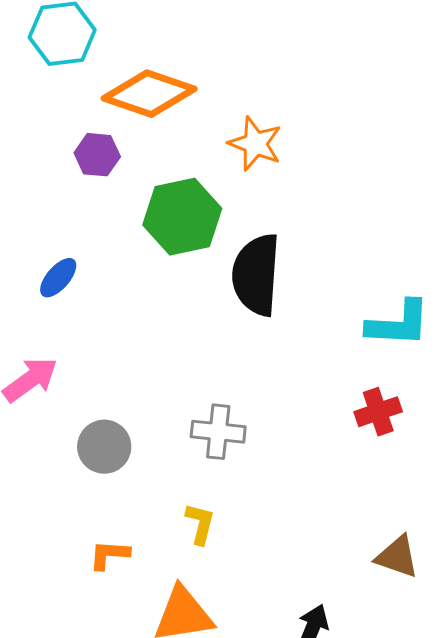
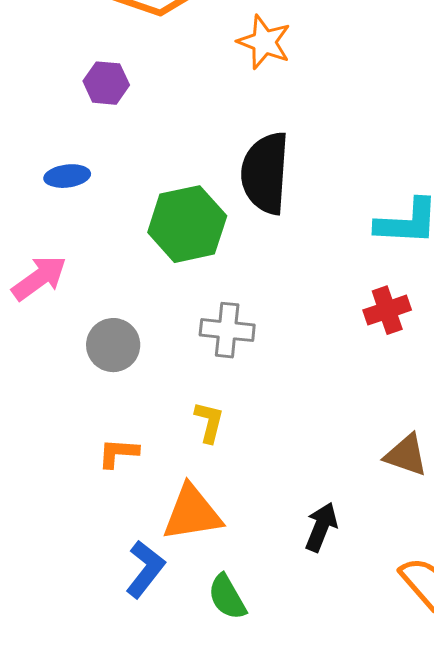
purple hexagon: (97, 155) -> (106, 83), moved
green hexagon: (182, 217) -> (187, 224), moved
blue ellipse: (58, 278) -> (67, 176), turned 42

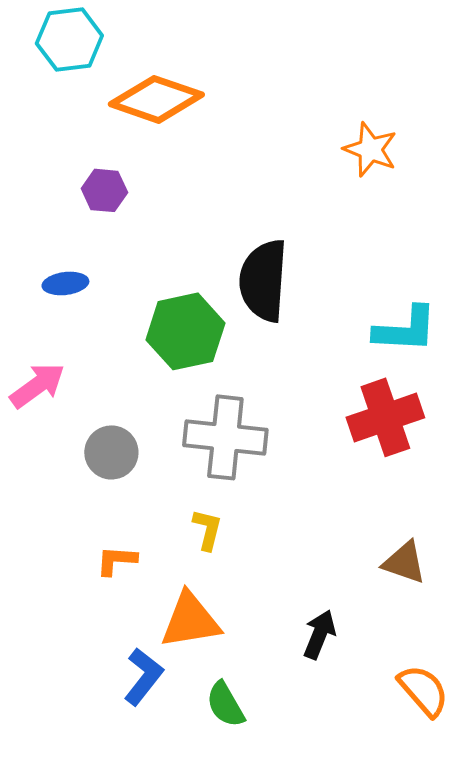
orange star: (264, 42) -> (370, 149), moved
red cross: (387, 310) -> (385, 417), size x1.6
gray cross: (227, 330) -> (225, 437), size x1.5

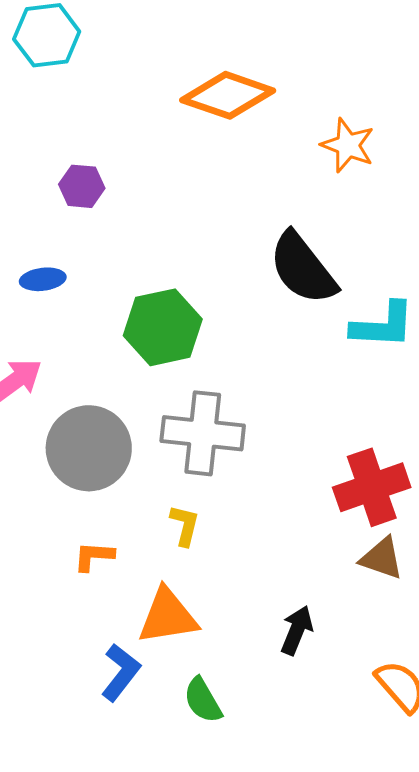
orange diamond: (156, 99) -> (228, 95), moved
black semicircle: (263, 280) -> (303, 268), moved, turned -42
red cross: (385, 417) -> (372, 487), moved
gray circle: (111, 452) -> (89, 448), size x1.6

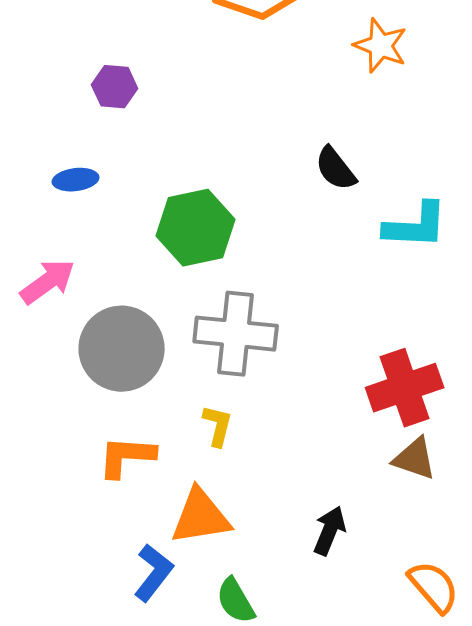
black semicircle: (303, 268) -> (336, 169), size x0.6
orange L-shape: (94, 556) -> (127, 457), size x1.4

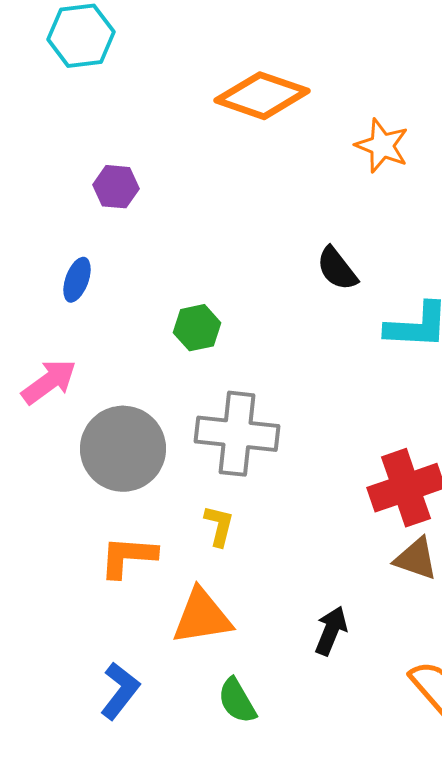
blue ellipse: (76, 180) -> (77, 280), turned -63
green hexagon: (196, 228) -> (197, 328), size x0.6
blue L-shape: (154, 573) -> (120, 691), moved

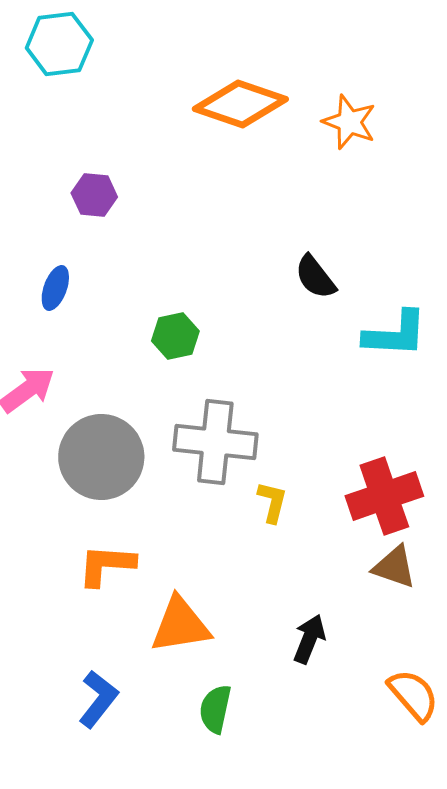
orange star: (382, 146) -> (349, 122), moved
yellow L-shape: (219, 526) -> (272, 502), moved
green semicircle: (237, 701) -> (215, 709), turned 42

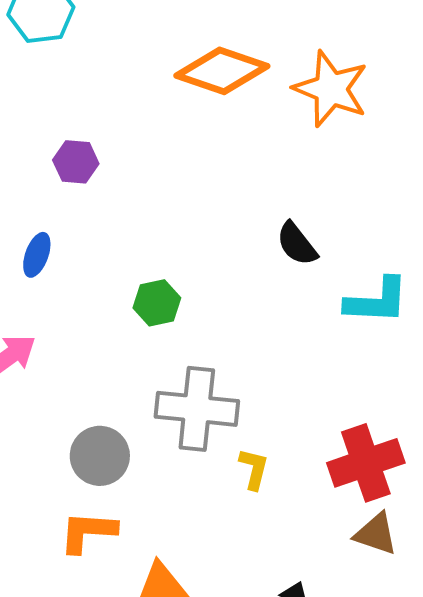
orange star: (349, 122) -> (331, 89), size x1.4
gray circle: (101, 457) -> (100, 456), moved, size x0.7

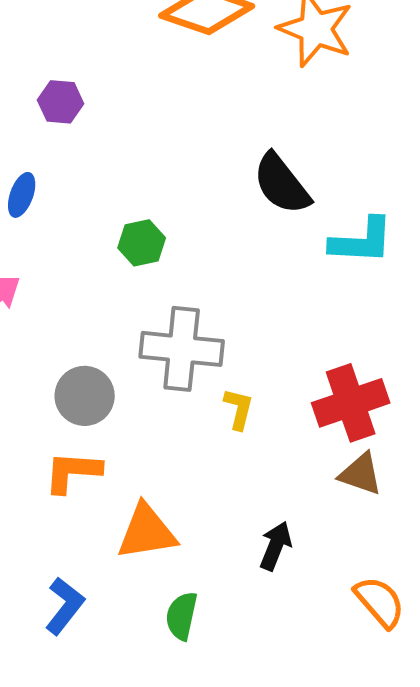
black semicircle: (297, 244) -> (282, 184), size x1.4

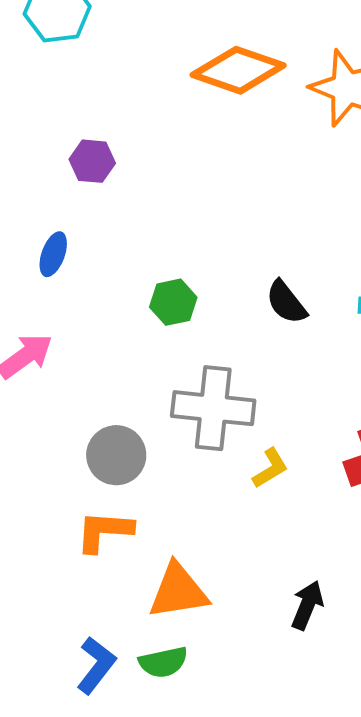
black semicircle: (282, 184) -> (286, 302), moved, size x0.7
yellow L-shape: (239, 409) -> (270, 468), turned 45
green semicircle: (182, 616) -> (163, 662), moved, turned -114

